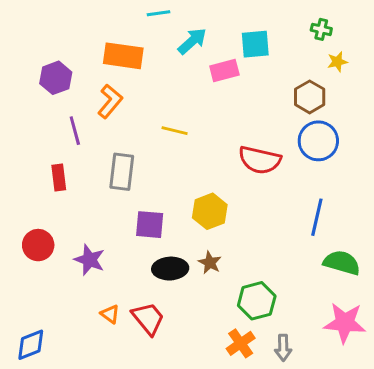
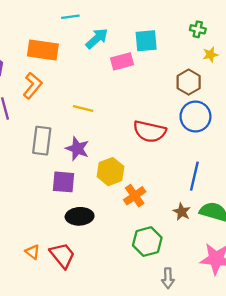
purple star: (89, 260) -> (77, 149), moved
brown star: (210, 263) -> (182, 212), moved
orange cross: (241, 343) -> (135, 196), moved

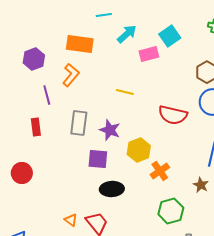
cyan square: (146, 41) -> (170, 36), turned -30
yellow line: (83, 108) -> (125, 92), moved

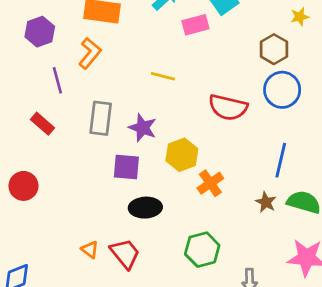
red rectangle: (36, 127) -> (42, 124), turned -42
green hexagon: (171, 211) -> (202, 250), moved

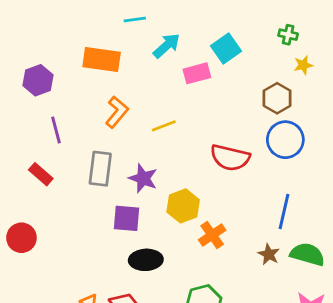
orange L-shape: (90, 53) -> (117, 112), moved
yellow line: (163, 76) -> (164, 126), turned -35

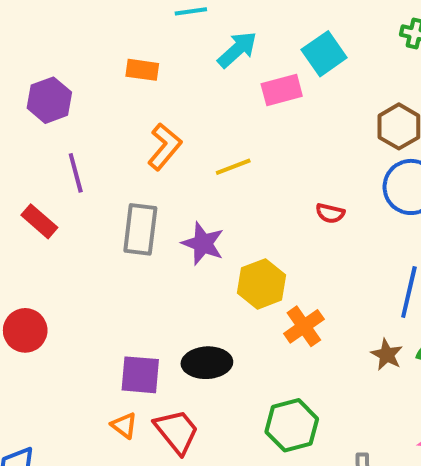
orange rectangle: (102, 60) -> (142, 70), size x0.6
red semicircle: (230, 158) -> (330, 213), size x0.5
red rectangle: (41, 174) -> (39, 221), moved
purple square: (126, 218) -> (140, 375), moved

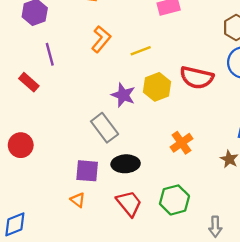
red semicircle: (330, 213) -> (197, 78), size x2.0
gray rectangle: (140, 229) -> (105, 128), moved, turned -44
yellow hexagon: (261, 284) -> (157, 87), moved
red trapezoid: (177, 431) -> (129, 203), moved

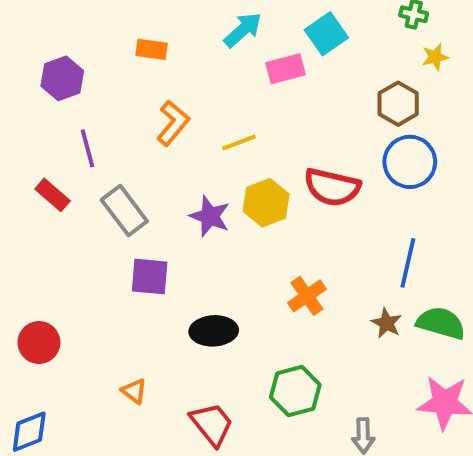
gray rectangle: (105, 128) -> (124, 210), moved
red circle: (21, 145) -> (39, 343), moved
purple square: (87, 171) -> (150, 276), moved
red trapezoid: (129, 203) -> (212, 424), moved

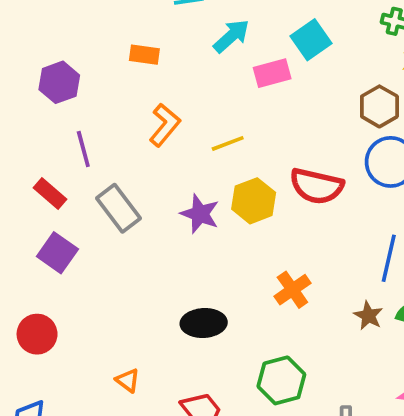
purple square: (150, 276) -> (57, 253), moved, turned 30

